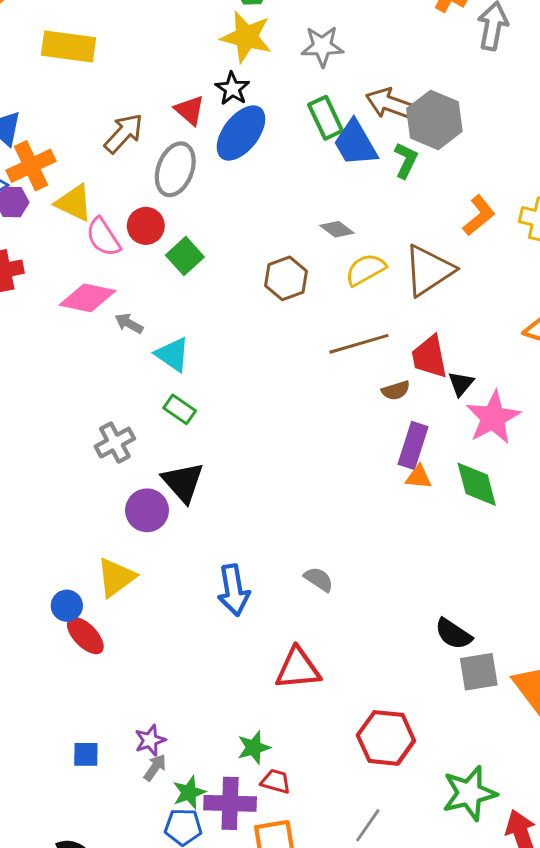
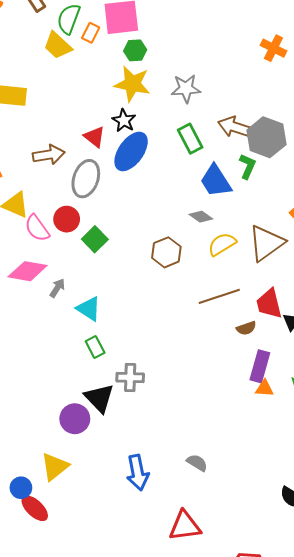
brown arrow: (124, 133) -> (49, 155), turned 40
blue trapezoid: (355, 143) -> (216, 181), moved
gray arrow: (129, 323) -> (57, 288), turned 96
green rectangle: (180, 409) -> (95, 347), turned 30
gray cross: (115, 443) -> (130, 377), moved, turned 32

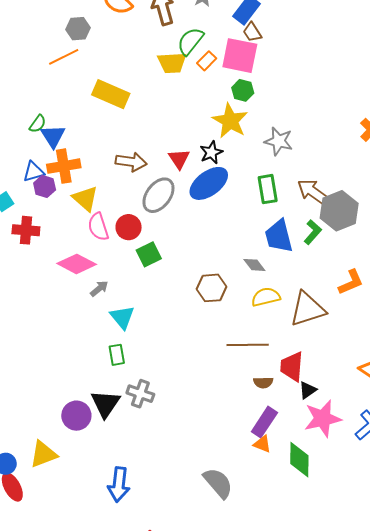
yellow trapezoid: (58, 46) -> (172, 63), turned -64
gray semicircle: (197, 463) -> (218, 483), moved, size x1.6

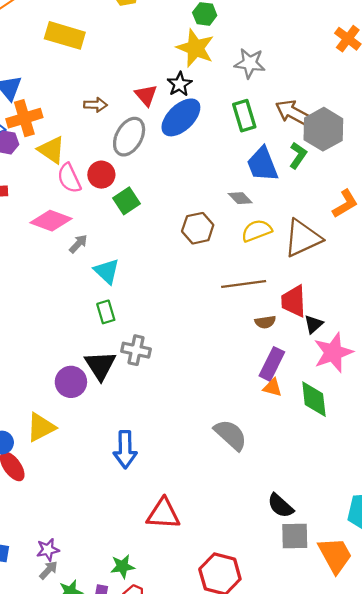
brown arrow: (131, 162) -> (95, 105), size x0.7

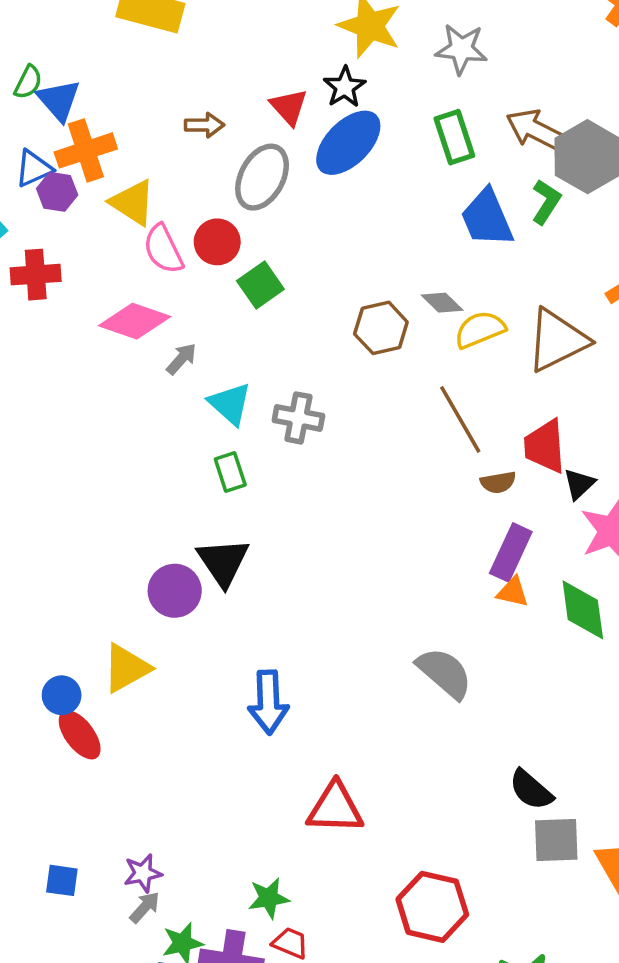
gray diamond: (240, 198) -> (442, 303), moved
brown line: (244, 284) -> (460, 419), turned 69
gray cross: (136, 350) -> (298, 418), moved

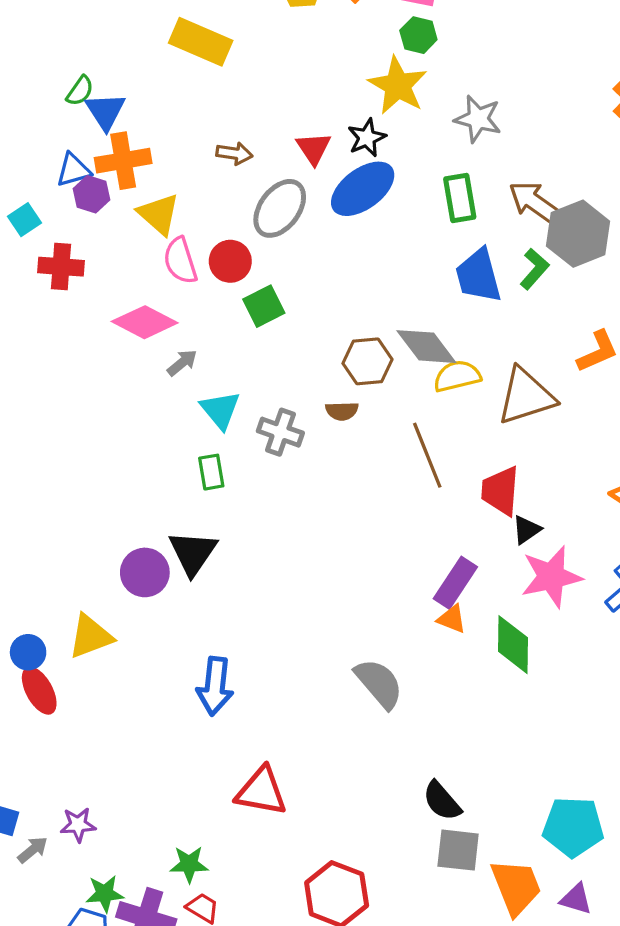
gray diamond: (442, 303) -> (426, 347), size x1.6
brown semicircle: (498, 482) -> (342, 411), moved
gray arrow: (145, 907) -> (33, 850), moved

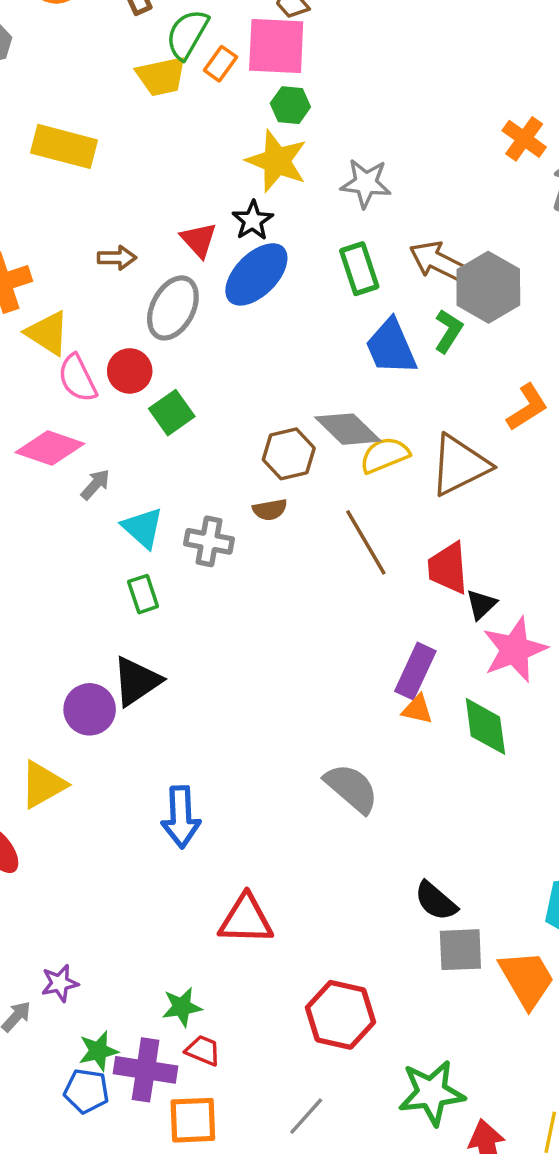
black triangle: (193, 553) -> (137, 681), turned 30

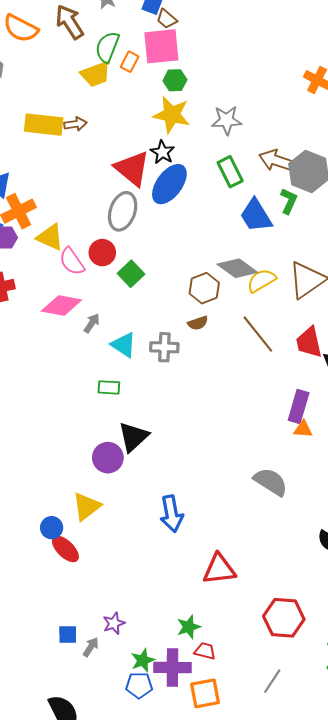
red triangle: (199, 240) -> (132, 168), size x1.6
brown arrow: (117, 258) -> (75, 124), moved
green rectangle: (143, 594) -> (109, 387), moved, turned -60

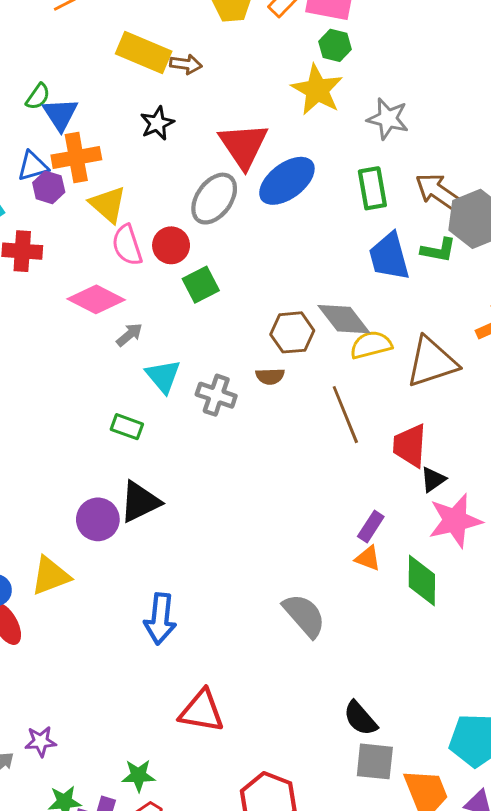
black star: (162, 152) -> (157, 123), moved
green L-shape: (289, 201) -> (438, 250), turned 60
purple rectangle: (299, 406) -> (371, 526), size x0.7

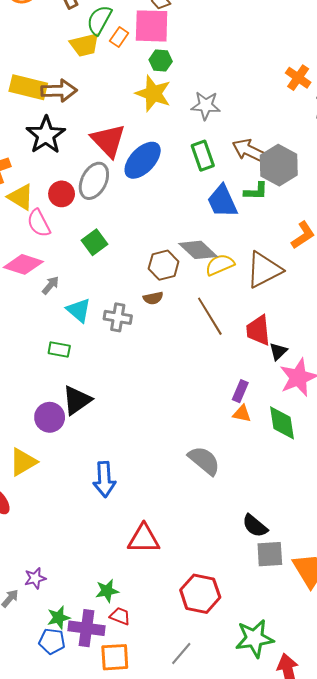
brown arrow: (186, 64) -> (59, 91), size x1.6
black star: (157, 123) -> (46, 135), size x1.6
red circle: (171, 245) -> (62, 194), moved

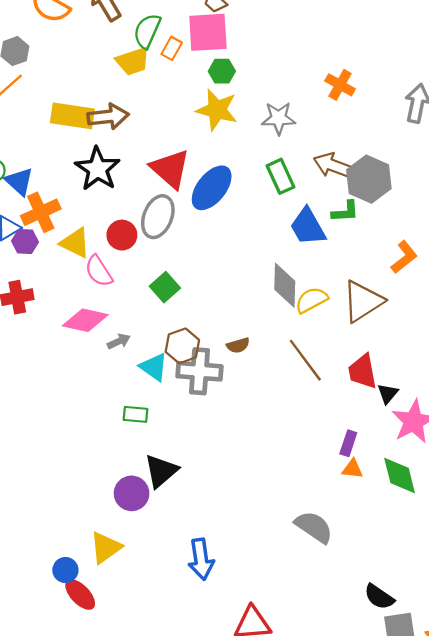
orange cross: (298, 78) -> (340, 85), moved
gray diamond: (198, 250) -> (285, 285), turned 54
brown hexagon: (164, 265) -> (182, 346), moved
gray arrow: (50, 285) -> (119, 341), turned 30
gray cross: (118, 317) -> (200, 371), size x1.4

